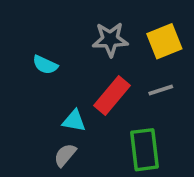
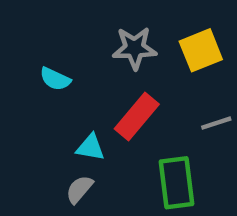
gray line: (161, 90) -> (216, 123), moved

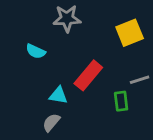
gray star: (135, 48) -> (67, 19), moved
green rectangle: (177, 183) -> (121, 101), moved, size x0.6

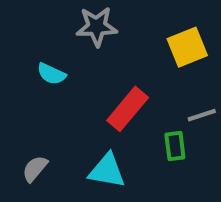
cyan triangle: (58, 95) -> (107, 171), moved, size x1.4
gray semicircle: (51, 122) -> (35, 169), moved

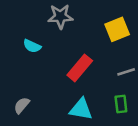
green rectangle: (175, 146) -> (121, 104), moved
cyan triangle: (107, 171) -> (81, 109), moved

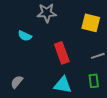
yellow square: (117, 29) -> (91, 23), turned 36
red rectangle: (80, 68) -> (62, 53), turned -60

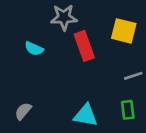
red rectangle: (62, 53) -> (84, 46), moved

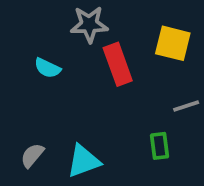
green rectangle: (128, 110) -> (160, 146), moved
cyan triangle: (86, 115) -> (84, 161), moved, turned -30

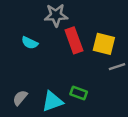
yellow square: (173, 43) -> (104, 44), moved
green rectangle: (160, 146) -> (79, 93), moved, turned -63

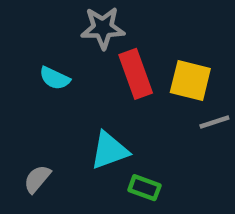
green rectangle: (79, 93) -> (144, 188), moved
cyan triangle: (52, 101) -> (109, 150), moved

